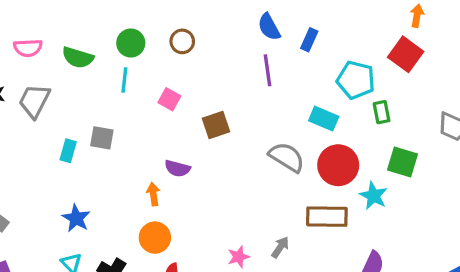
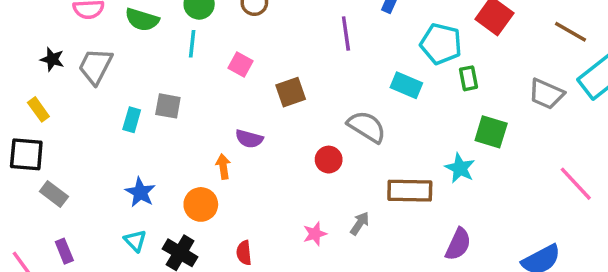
red circle: (338, 165) -> (329, 160), moved, size x0.6
orange circle: (155, 238) -> (201, 204), moved

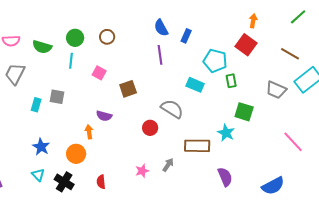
purple semicircle: (458, 244) -> (225, 177), turned -48

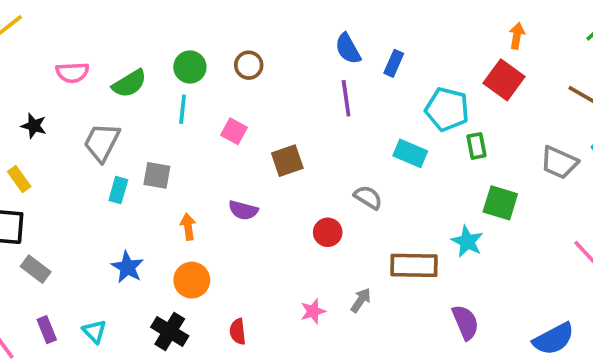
green semicircle: (42, 47) -> (129, 84), turned -48
gray trapezoid: (15, 74) -> (102, 142), moved
gray semicircle: (172, 109) -> (368, 197), size x0.7
orange arrow: (89, 132) -> (188, 227), moved
cyan triangle: (38, 175) -> (94, 331), moved

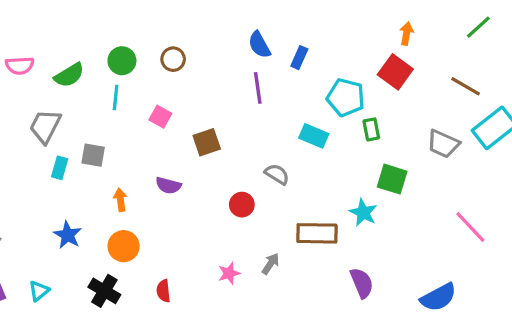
cyan triangle: (94, 331) -> (39, 291), turned 35

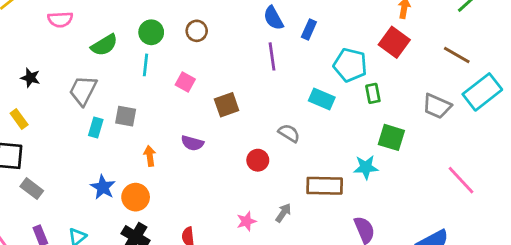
pink semicircle: (20, 66) -> (60, 19), moved
cyan star: (363, 213) -> (366, 167), turned -30
orange circle: (124, 246) -> (136, 197), moved

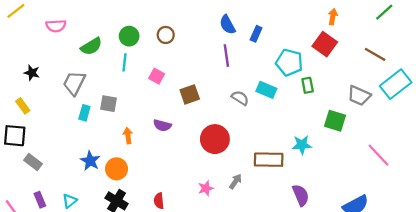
gray semicircle: (289, 133) -> (240, 98), moved
green square: (391, 137) -> (335, 121), moved
red circle: (258, 160) -> (215, 139), size x1.6

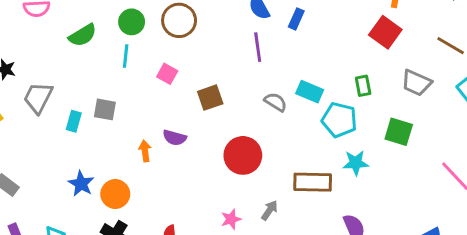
brown circle: (166, 35) -> (179, 20), size x1.5
cyan pentagon: (289, 62) -> (339, 120), moved
gray trapezoid: (74, 83) -> (38, 98), moved
gray trapezoid: (359, 96) -> (416, 83), moved
orange arrow: (128, 136) -> (145, 151), moved

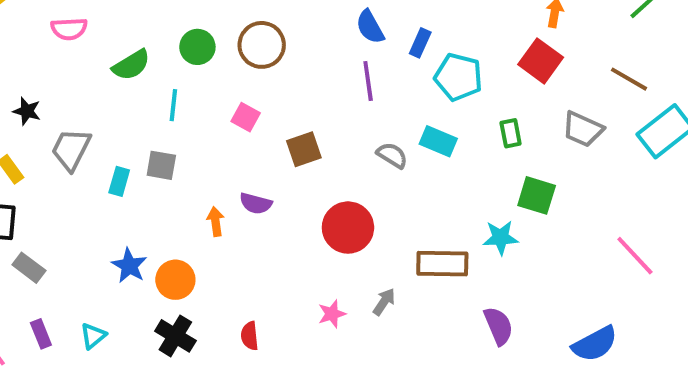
cyan line: (126, 56) -> (173, 105), moved
cyan pentagon: (339, 120) -> (458, 77), moved
green square: (399, 132) -> (537, 195), moved

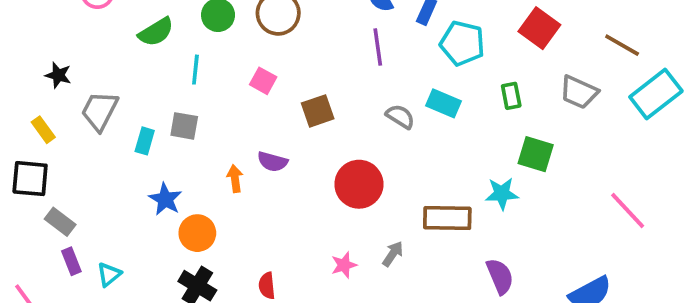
blue star: (129, 266) -> (165, 199), moved
purple rectangle: (41, 334) -> (71, 261), moved
cyan triangle: (93, 336) -> (109, 274), moved

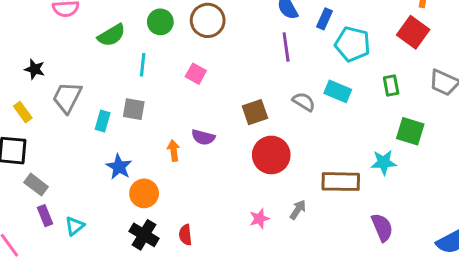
brown square: (318, 111) -> (255, 112), moved
red semicircle: (267, 286) -> (185, 235), moved

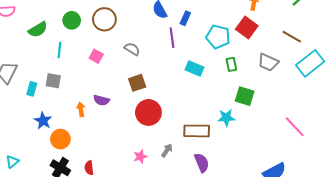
cyan pentagon: (353, 44) -> (218, 37), moved
purple line: (286, 47) -> (172, 38), moved
gray semicircle: (304, 102) -> (132, 49), moved
purple semicircle: (382, 227) -> (202, 163), moved

